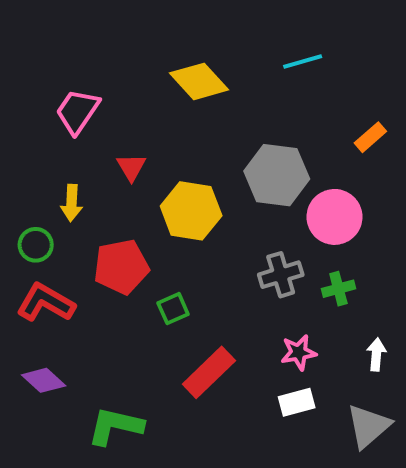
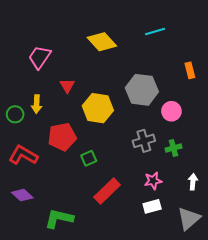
orange rectangle: (370, 137) -> (190, 70), turned -63
pink circle: (334, 217) -> (171, 111), size x0.7
green circle: (36, 245) -> (15, 114), moved

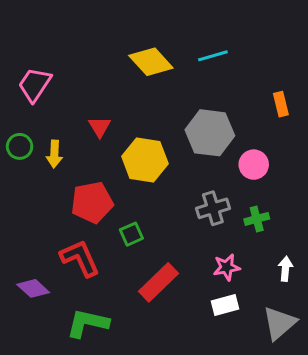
cyan line: (155, 32) -> (213, 56), moved
pink trapezoid: (40, 57) -> (35, 84), moved
green circle: (15, 114) -> (20, 146), moved
red L-shape: (23, 155) -> (80, 258), moved, turned 36

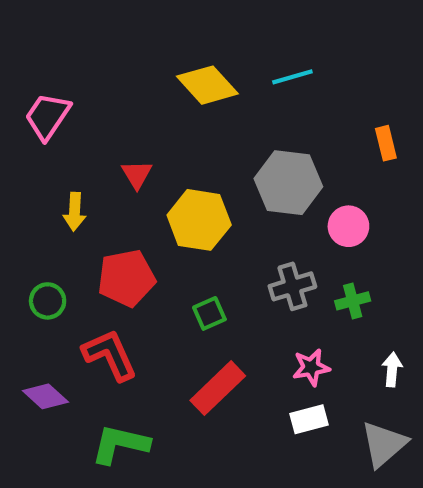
green circle: (20, 146) -> (48, 301), moved
green square: (131, 234) -> (209, 313), moved

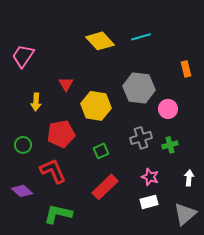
pink star: (311, 367) -> (150, 177), turned 30

